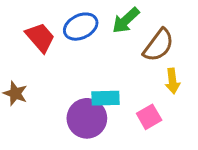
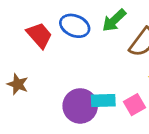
blue ellipse: (81, 27) -> (75, 26), turned 48
cyan rectangle: (106, 98) -> (103, 101), moved

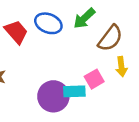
pink square: (134, 105) -> (94, 79), moved

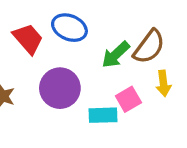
green arrow: (84, 18) -> (116, 55), moved
purple circle: (53, 96) -> (60, 88), moved

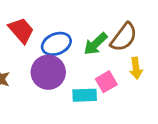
blue ellipse: (69, 28) -> (56, 44), moved, turned -44

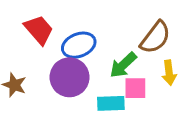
green arrow: (95, 44) -> (123, 65), moved
pink square: (106, 82) -> (135, 88), turned 30

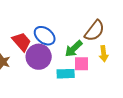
red trapezoid: (39, 30) -> (22, 42), moved
blue ellipse: (79, 45) -> (45, 36), turned 60

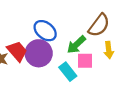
red trapezoid: (22, 42) -> (17, 51), moved
cyan rectangle: (66, 74) -> (68, 72), turned 54

